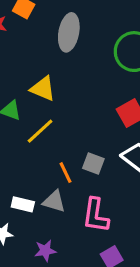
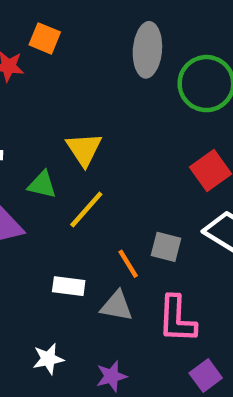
gray ellipse: (69, 32) -> (147, 50), moved
yellow triangle: (43, 89) -> (84, 149), turned 40
white rectangle: (23, 204) -> (69, 286), moved

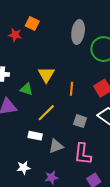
yellow line: (86, 209) -> (46, 113), moved
orange line: (128, 264) -> (72, 89), moved, turned 32
gray triangle: (117, 306) -> (56, 146), turned -35

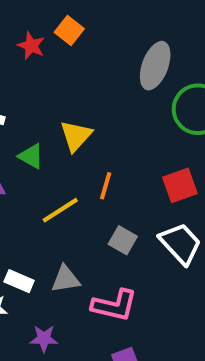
orange line: (72, 89) -> (106, 186), moved
white rectangle: (35, 136) -> (19, 281), moved
pink L-shape: (83, 154) -> (114, 305), turned -95

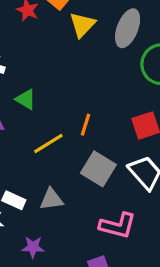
yellow triangle: (76, 136) -> (82, 25), moved
gray square: (123, 240) -> (98, 169), size x1.5
pink L-shape: (114, 305) -> (118, 226), moved

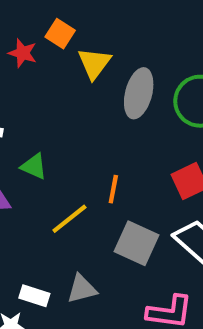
gray ellipse: (128, 28) -> (139, 93), moved

